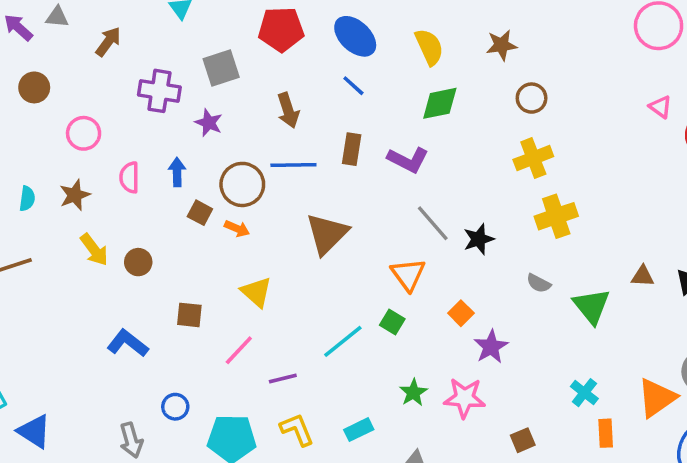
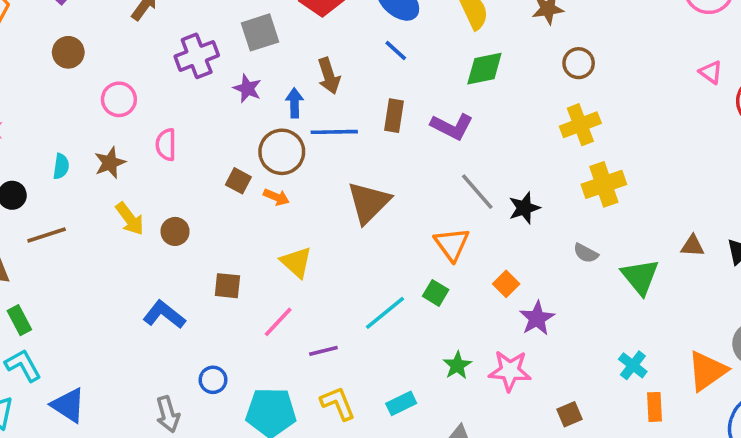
purple cross: (159, 91) -> (197, 56), turned -30
blue arrow: (177, 172) -> (294, 103), moved

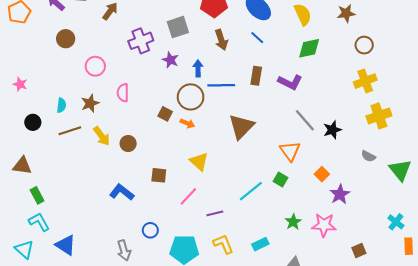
brown arrow: (329, 76) -> (221, 40), moved
brown line: (47, 235) -> (70, 131), moved

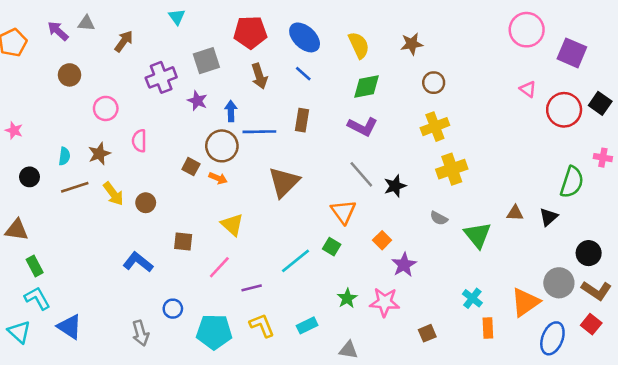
purple L-shape: (290, 82) -> (363, 127), moved

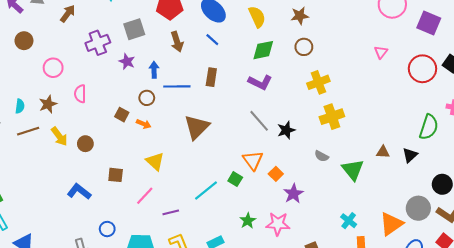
brown circle: (434, 83) -> (304, 47), moved
pink triangle: (528, 89) -> (381, 52), moved, turned 32
brown circle: (222, 146) -> (147, 98), size x0.6
orange triangle: (343, 212) -> (253, 160), moved

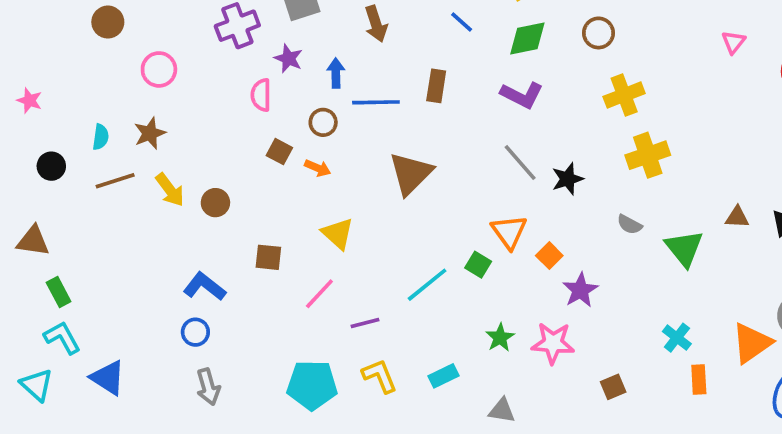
blue line: (212, 40) -> (462, 22), moved
pink semicircle: (80, 94) -> (261, 95), moved
blue circle: (107, 229) -> (195, 332), moved

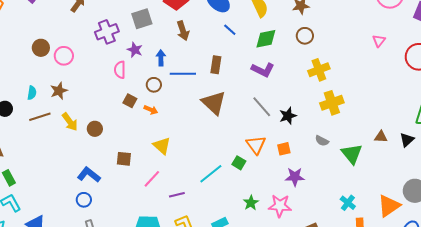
brown circle: (108, 22) -> (41, 48), moved
brown triangle: (411, 173) -> (214, 103), moved, turned -32
orange square: (549, 256) -> (284, 149), moved, turned 32
purple star: (580, 290) -> (295, 177), turned 30

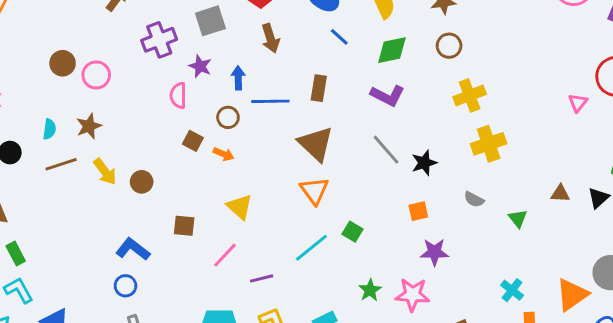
pink triangle: (379, 41) -> (578, 103), moved
orange triangle: (256, 145) -> (314, 191), moved
green triangle: (352, 154) -> (518, 218), size x0.6

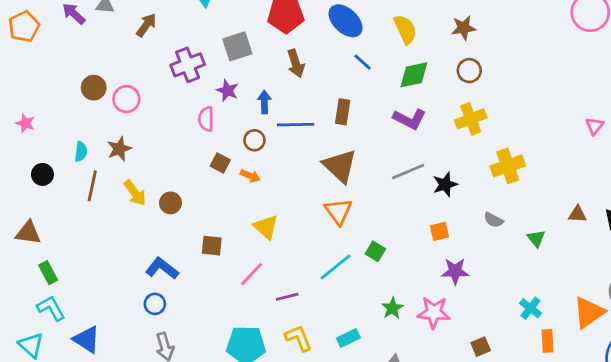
yellow cross: (470, 95) -> (471, 119), moved
gray line: (386, 150) -> (408, 172), turned -72
brown line: (61, 164) -> (92, 186), turned -60

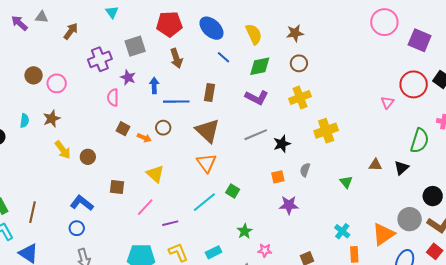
brown circle: (254, 140) -> (163, 128), moved
brown line: (92, 186) -> (33, 212), moved
gray semicircle: (493, 220) -> (305, 170), moved, turned 80
pink star: (434, 312) -> (265, 250), moved, size x0.6

